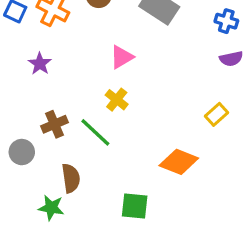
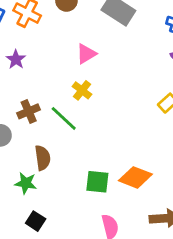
orange diamond: (179, 162) -> (135, 177), moved

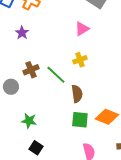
pink triangle: (86, 54) -> (82, 29), moved
yellow cross: (82, 90) -> (80, 60), moved, turned 32
brown semicircle: (43, 158) -> (77, 94), moved

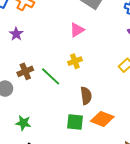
brown semicircle: (77, 94) -> (86, 96), moved

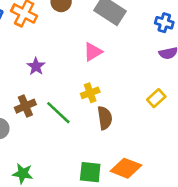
purple star: (16, 34) -> (36, 66), moved
brown semicircle: (86, 96) -> (105, 118), moved

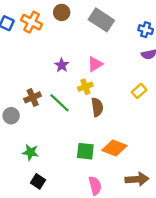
pink triangle: (93, 52) -> (95, 64), moved
purple star: (36, 66) -> (62, 65), moved

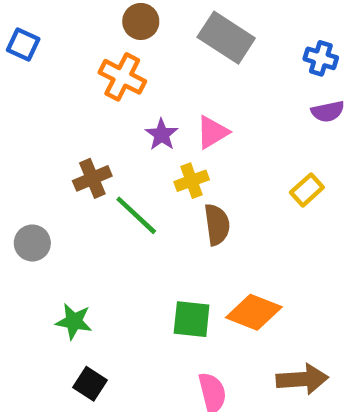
orange cross: (32, 22) -> (122, 77), moved
purple star: (62, 65) -> (162, 135), moved
brown cross: (33, 97) -> (92, 178), moved

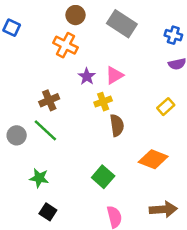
green line: (136, 215) -> (45, 130), moved
orange diamond: (254, 312) -> (153, 159), moved
green square: (192, 319) -> (103, 177), turned 35

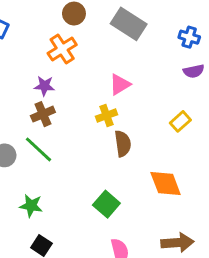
orange cross: (65, 45) -> (62, 49), turned 30
purple star: (87, 76) -> (44, 86), moved, turned -30
orange diamond: (153, 159) -> (166, 183), turned 48

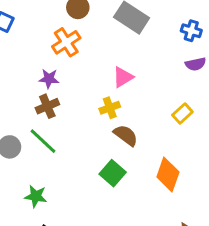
brown semicircle: (123, 144) -> (126, 135), turned -45
orange diamond: (166, 183) -> (168, 175), turned 40
green square: (106, 204) -> (113, 173), moved

